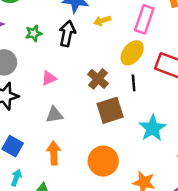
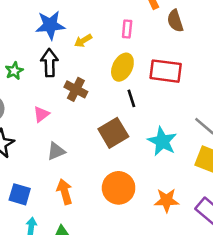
pink rectangle: (144, 19) -> (127, 29), size x0.6
brown cross: (98, 79) -> (76, 89), moved

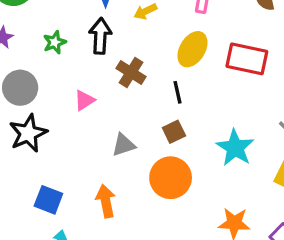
black line: (131, 98) -> (178, 92), moved
brown square: (113, 133) -> (174, 132), size x0.6
gray triangle: (56, 151) -> (124, 145), moved
orange circle: (119, 188) -> (171, 178), moved

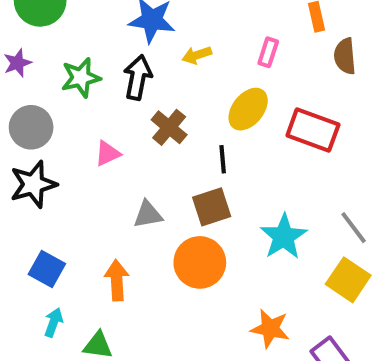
green star: (55, 42) -> (81, 78), size x1.4
brown square: (174, 132) -> (212, 207), size x1.4

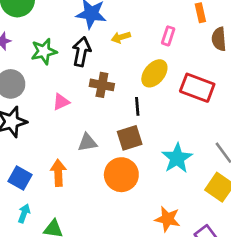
brown cross: (169, 127) -> (102, 85), turned -30
orange arrow: (117, 280) -> (58, 173), moved

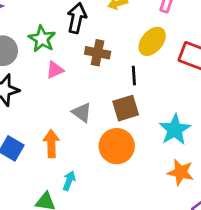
green star: (44, 51) -> (42, 39), moved, turned -30
gray triangle: (87, 143) -> (82, 112), turned 45
cyan arrow: (24, 213) -> (69, 181), moved
orange star: (167, 219) -> (181, 172), moved

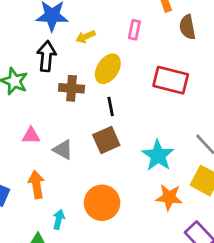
yellow ellipse: (152, 41) -> (108, 69), moved
pink triangle: (55, 70) -> (31, 136), moved, turned 30
orange circle: (117, 146) -> (102, 203), moved

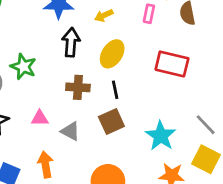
pink rectangle: (134, 30) -> (149, 14), moved
yellow arrow: (86, 37) -> (104, 15), moved
black arrow: (46, 56) -> (71, 42), moved
brown cross: (72, 88) -> (78, 87), moved

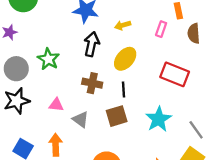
cyan star: (161, 136) -> (159, 119), moved

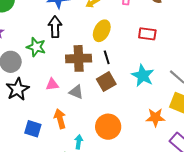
black arrow: (92, 44) -> (55, 27), moved
red rectangle: (175, 74) -> (147, 34), size x0.7
brown cross: (92, 83) -> (79, 58), size x1.4

